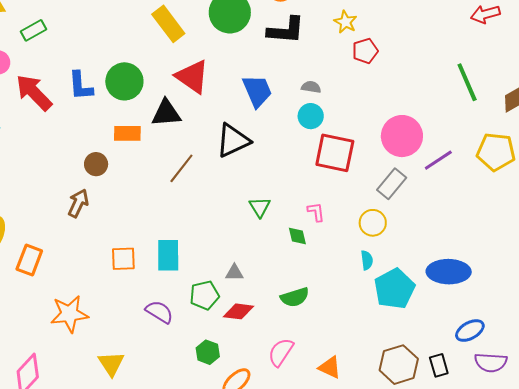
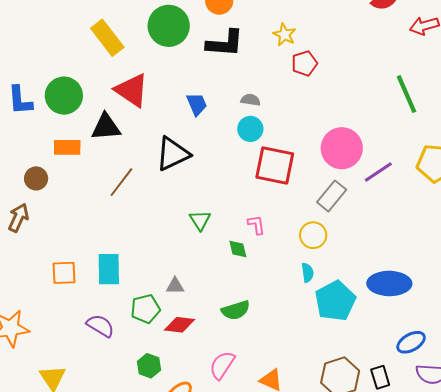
blue trapezoid: (257, 91) -> (197, 104), size x0.7

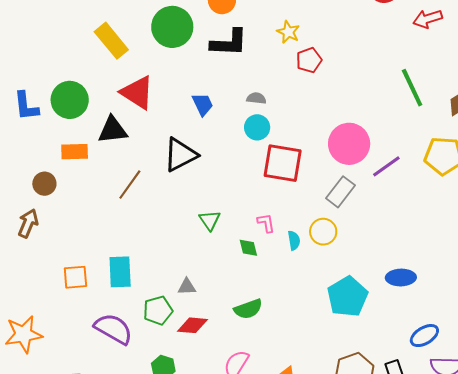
cyan semicircle: (307, 273) -> (294, 240), moved
blue ellipse: (389, 283) -> (401, 278), size x0.7
purple semicircle: (100, 326) -> (113, 329), size x1.4

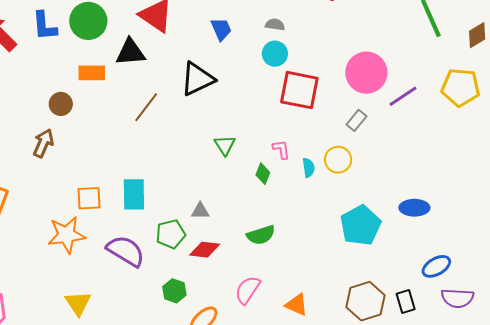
gray rectangle: (341, 192) -> (357, 120), size x0.7
green diamond: (248, 248) -> (263, 174), turned 35
orange star: (24, 334) -> (66, 235), moved

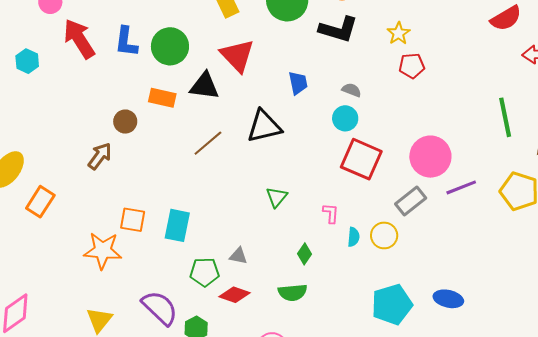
gray rectangle: (357, 120) -> (411, 201), size x1.4
green diamond: (263, 174) -> (304, 254), moved
purple semicircle: (126, 251) -> (160, 308), moved

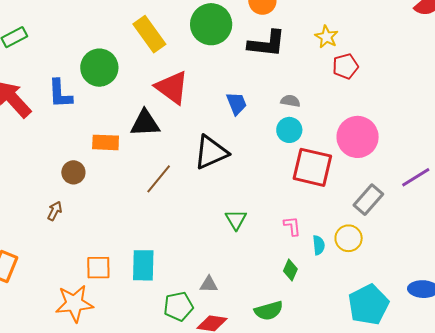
green circle: (170, 46) -> (99, 68), moved
brown arrow: (100, 156) -> (55, 211), size x0.7
pink circle: (430, 157) -> (358, 137), moved
green diamond: (304, 254) -> (290, 270), moved

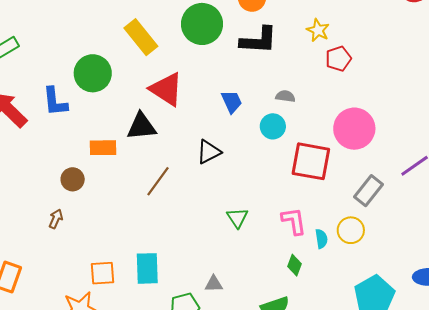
cyan circle: (289, 130) -> (273, 126), moved
black triangle: (211, 152) -> (209, 152), size x0.7
pink L-shape: (292, 226) -> (294, 221), size x1.4

